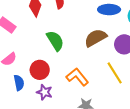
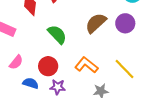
yellow line: (115, 73) -> (125, 69), moved
blue semicircle: (19, 83) -> (31, 83), turned -49

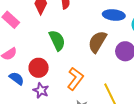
brown semicircle: (96, 23) -> (97, 42), turned -35
orange L-shape: (86, 65) -> (75, 79), turned 70

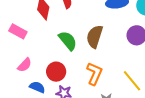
brown semicircle: (97, 42) -> (95, 37), moved

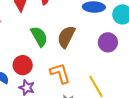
orange L-shape: (94, 74) -> (60, 73), turned -50

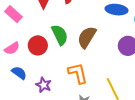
red circle: (23, 65) -> (38, 45), moved

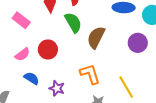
green semicircle: (60, 35) -> (73, 22), moved

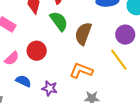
orange L-shape: (90, 74) -> (81, 71), turned -45
yellow line: (126, 87) -> (119, 60), moved

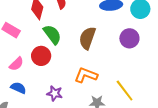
green semicircle: (59, 21) -> (52, 34), moved
yellow line: (119, 60) -> (125, 91), moved
blue semicircle: (23, 81) -> (18, 88), moved

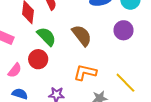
brown semicircle: (87, 38) -> (82, 35), turned 130

